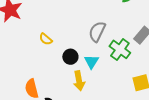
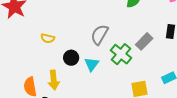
yellow semicircle: (46, 39) -> (48, 38), turned -32
yellow arrow: (79, 81) -> (54, 80), moved

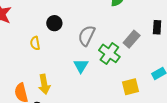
yellow semicircle: (48, 38) -> (35, 43), turned 72
black circle: (71, 58) -> (54, 23), moved

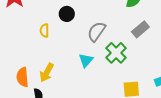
gray rectangle: (132, 39) -> (140, 29), moved
yellow arrow: (44, 84) -> (47, 73), turned 30

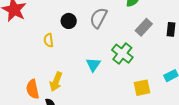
gray semicircle: (96, 32) -> (98, 18), moved

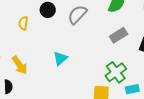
green cross: (122, 54) -> (116, 72), moved
yellow arrow: (56, 82) -> (20, 65), turned -72

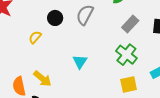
yellow semicircle: (23, 23) -> (35, 37), turned 48
green cross: (116, 72) -> (126, 55), moved

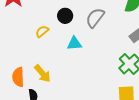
cyan triangle: (80, 62) -> (74, 43), moved, turned 42

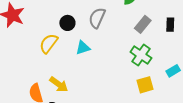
yellow semicircle: (42, 31) -> (49, 43), size x1.5

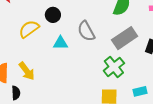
gray semicircle: (97, 18) -> (86, 31), moved, turned -70
gray rectangle: (143, 24) -> (125, 38), size x1.4

